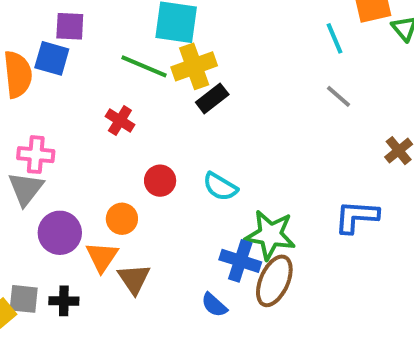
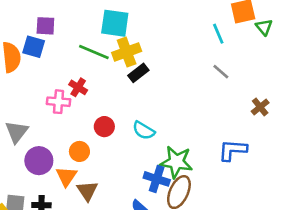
pink cross: (36, 155) -> (59, 102), moved

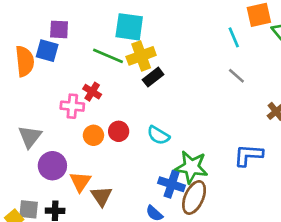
orange circle: (79, 151) -> (93, 135), moved

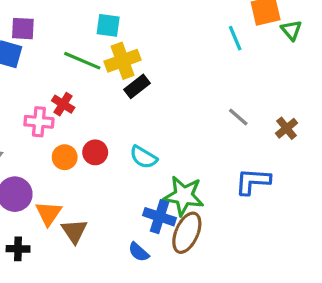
cyan square: (129, 27) -> (108, 25), size x0.7
gray line: (236, 76) -> (238, 117), moved

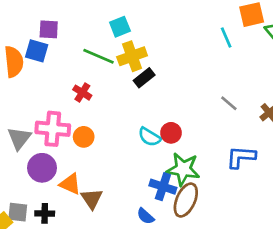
cyan square: (108, 25) -> (120, 27), turned -30
pink cross: (39, 122) -> (53, 129), moved, size x1.4
red circle: (95, 152) -> (171, 133), moved
orange triangle: (49, 213) -> (70, 184), turned -40

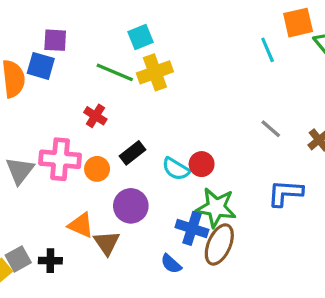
black rectangle: (144, 78) -> (132, 153), moved
purple circle: (42, 168) -> (131, 206), moved
gray square: (18, 212) -> (18, 259), turned -35

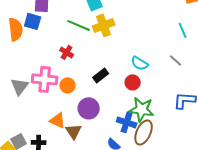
cyan line: (268, 50) -> (183, 30), moved
black rectangle: (132, 153) -> (101, 75), moved
cyan semicircle: (176, 169) -> (140, 63), moved

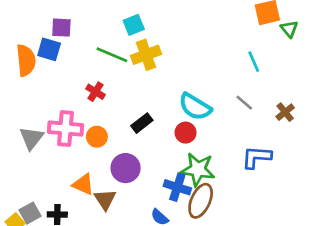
cyan semicircle: (140, 63) -> (195, 107), size x1.4

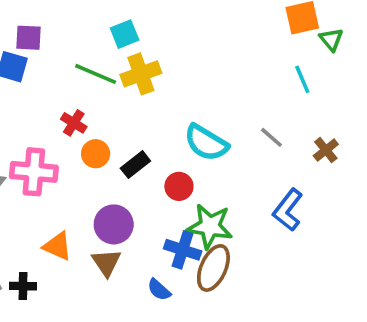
cyan line: (254, 62) -> (302, 79), moved
red circle: (186, 133) -> (179, 186), moved
orange circle: (97, 137) -> (96, 154), moved
blue L-shape: (256, 157) -> (288, 210), turned -56
brown triangle: (105, 199) -> (106, 263), moved

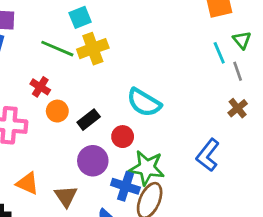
green triangle: (331, 39) -> (242, 40), moved
gray line: (271, 137) -> (238, 71), moved, turned 30
purple circle: (114, 224) -> (93, 161), moved

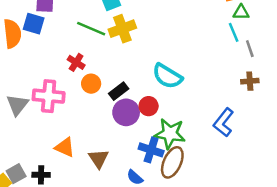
green triangle: (242, 40) -> (241, 12), moved, turned -49
brown cross: (238, 108) -> (250, 81), turned 35
purple circle: (93, 161) -> (126, 112), moved

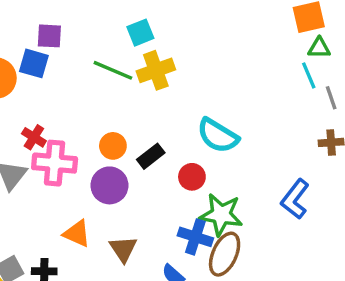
red cross: (76, 62) -> (34, 137), moved
purple circle: (126, 112) -> (109, 185), moved

